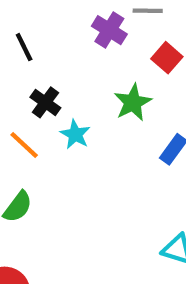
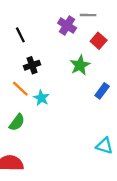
black cross: (45, 102) -> (32, 65), turned 35
cyan star: (75, 134) -> (41, 98), moved

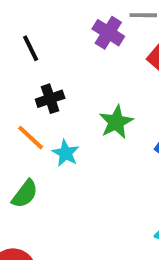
green star: (80, 65) -> (116, 122), moved

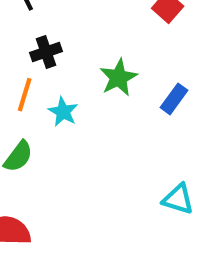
orange line: (31, 138) -> (25, 95), turned 64

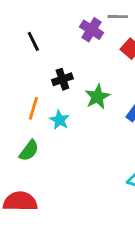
black cross: (46, 52) -> (62, 79), moved

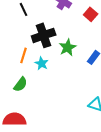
black cross: (62, 79) -> (44, 35), size x1.6

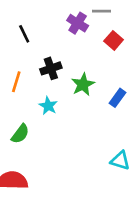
black cross: (44, 35) -> (51, 68), size x0.7
orange line: (24, 55) -> (16, 82), moved

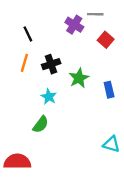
orange line: (16, 82) -> (24, 63), moved
blue rectangle: (118, 98) -> (109, 90), turned -49
green semicircle: (20, 134) -> (41, 124), moved

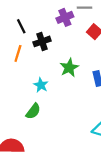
purple cross: (74, 25) -> (65, 17), turned 35
black cross: (51, 64) -> (42, 41), moved

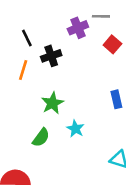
green star: (69, 68) -> (52, 103), moved
cyan star: (41, 85) -> (75, 129), moved

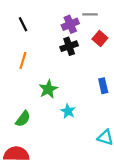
black line: (27, 38) -> (23, 24), moved
black cross: (51, 56) -> (69, 46), moved
green semicircle: (41, 138) -> (23, 119), moved

